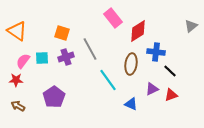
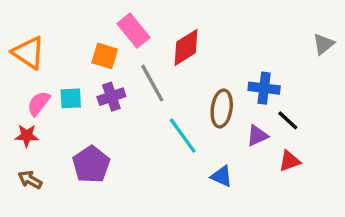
pink rectangle: (113, 18) -> (134, 31), moved
red diamond: (138, 31) -> (186, 47), moved
purple triangle: (152, 89) -> (257, 136), moved

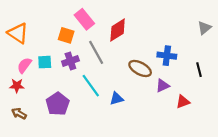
brown ellipse: (222, 108) -> (140, 68), turned -70
black line: (288, 120) -> (199, 70), moved, turned 32
cyan line: (183, 136) -> (91, 86), moved
blue triangle: (222, 176) -> (116, 98), moved, turned -40

